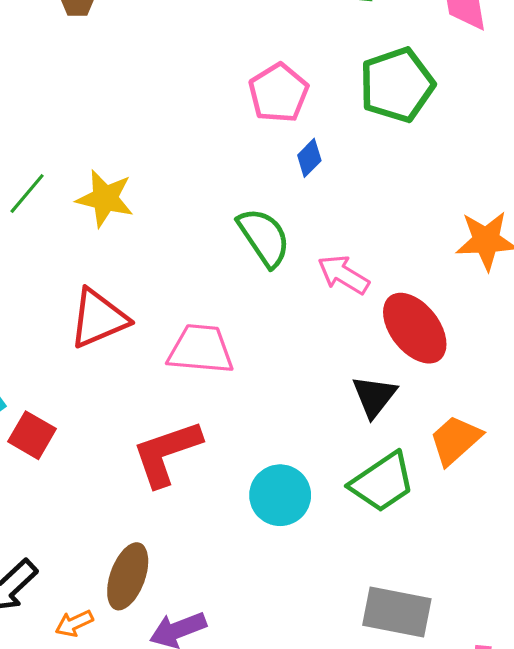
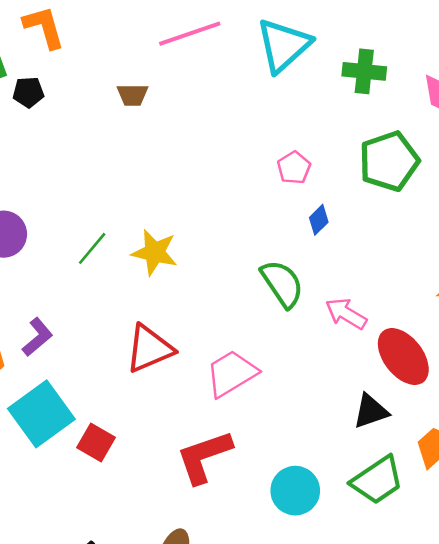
pink pentagon: (279, 93) -> (294, 168), size x0.7
pink trapezoid: (201, 349) -> (231, 373), turned -36
black triangle: (374, 396) -> (371, 411), turned 33

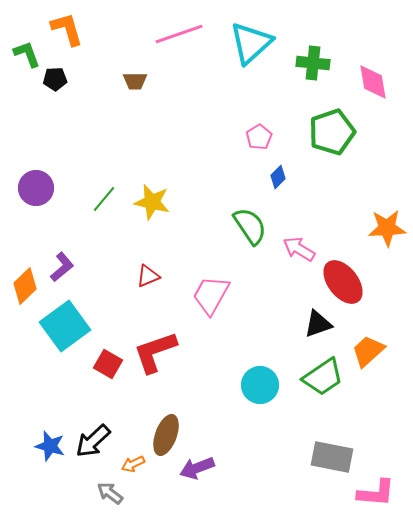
red triangle: (149, 349) -> (148, 276), size x0.6
pink trapezoid: (231, 373) -> (211, 295), turned -30
red square: (96, 442) -> (108, 364), moved
red L-shape: (204, 457) -> (155, 352), moved

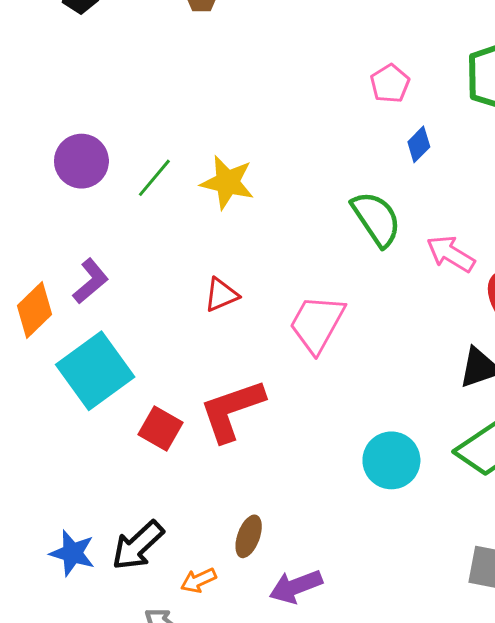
purple circle: (36, 188) -> (81, 161), moved
brown ellipse: (166, 435) -> (249, 536), size x0.7

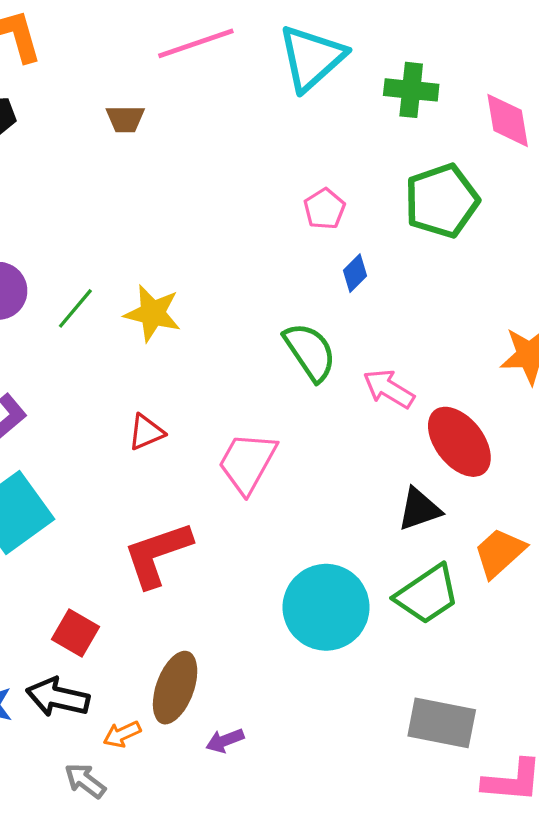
red square: (160, 428) -> (75, 633), moved
cyan circle: (391, 460) -> (326, 607), size x1.4
brown ellipse: (249, 536) -> (175, 688), size x1.6
black arrow: (138, 545) -> (58, 697), turned 56
purple arrow: (296, 586) -> (225, 741), size x0.7

